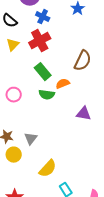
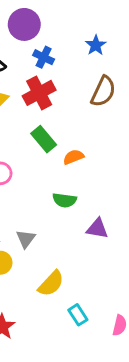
brown semicircle: (83, 61) -> (103, 91), moved
green semicircle: (47, 95) -> (64, 200), moved
purple triangle: (84, 114) -> (97, 228), moved

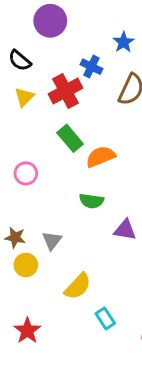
blue cross: (44, 57) -> (91, 67), moved
orange semicircle: (73, 157) -> (101, 157), size x1.4

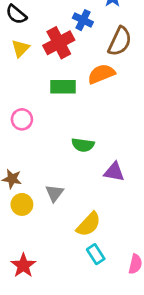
green rectangle: (70, 138) -> (63, 87), turned -50
orange semicircle: (101, 157) -> (101, 74), moved
gray triangle: (52, 241) -> (55, 193), moved
yellow semicircle: (78, 286) -> (89, 224), moved

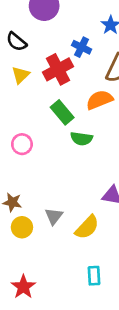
green rectangle: (63, 87) -> (62, 112), turned 50
green semicircle: (83, 145) -> (82, 139), moved
yellow semicircle: (89, 224) -> (87, 227), moved
cyan rectangle: (96, 254) -> (94, 276), turned 30

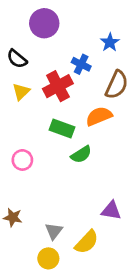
green rectangle: (62, 112) -> (62, 129), turned -30
green semicircle: (82, 139) -> (81, 155), turned -40
yellow circle: (22, 227) -> (48, 258), moved

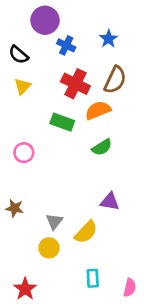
blue cross: (81, 64) -> (66, 45), moved
red cross: (58, 86) -> (75, 84), moved, turned -36
green semicircle: (81, 155) -> (102, 147), moved

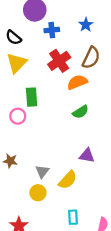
blue cross: (66, 45) -> (52, 30), turned -32
red cross: (75, 84) -> (59, 61), turned 30
yellow triangle: (23, 86) -> (17, 63), size x1.5
green rectangle: (62, 122) -> (32, 97), moved, turned 66

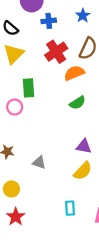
gray triangle: (42, 171) -> (39, 162), turned -48
yellow semicircle: (68, 180) -> (83, 171), moved
yellow circle: (38, 193) -> (11, 189), moved

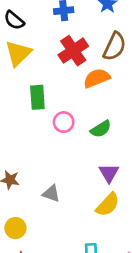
green semicircle: (77, 103) -> (101, 129), moved
pink circle: (15, 107) -> (64, 122), moved
purple triangle: (84, 146) -> (109, 173), turned 49

